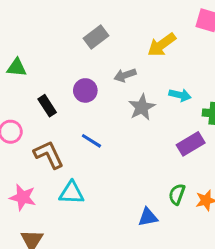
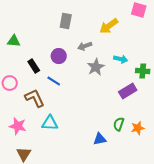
gray rectangle: (96, 37) -> (66, 21), turned -42
blue line: (91, 141) -> (54, 81), moved

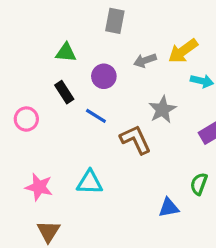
yellow arrow: (109, 26) -> (183, 51), moved
green triangle: (14, 41) -> (66, 53), moved
gray star: (96, 67) -> (162, 110), moved
brown L-shape: (35, 98) -> (136, 140), moved

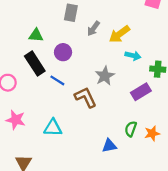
gray arrow: (145, 60) -> (93, 29), moved, turned -35
black rectangle: (64, 92) -> (35, 63), size x1.5
pink star: (39, 187) -> (16, 120), moved

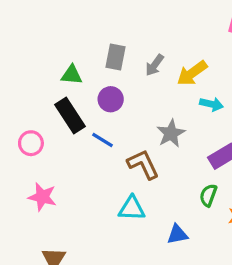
gray rectangle: (71, 13) -> (116, 57), moved
cyan triangle: (53, 128) -> (132, 208), moved
green semicircle: (131, 129) -> (208, 195), moved

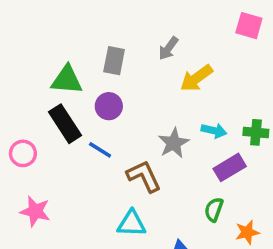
gray arrow: (155, 65) -> (168, 48), moved
green triangle: (72, 75) -> (67, 80), size x1.4
cyan arrow: (212, 104) -> (214, 131), moved

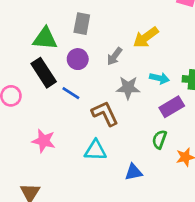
gray arrow: (168, 48) -> (114, 56), moved
gray star: (174, 143) -> (128, 88), turned 30
pink star: (35, 211) -> (44, 141), moved

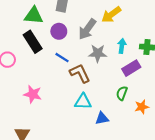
gray arrow: (114, 56) -> (87, 29), size x1.5
cyan arrow: (159, 78) -> (122, 46), turned -96
blue line: (71, 93) -> (62, 58), moved
cyan triangle: (95, 150) -> (83, 102), moved

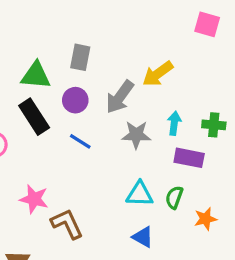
purple rectangle: (131, 68) -> (189, 158), turned 42
brown L-shape: (80, 73) -> (67, 224), moved
cyan triangle: (83, 102) -> (140, 194), moved
blue triangle: (102, 118) -> (143, 237), turned 40

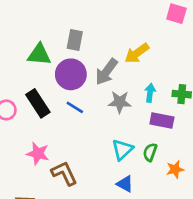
purple circle: (75, 100) -> (71, 74), size x1.5
black rectangle: (34, 117) -> (38, 103), moved
cyan triangle: (140, 194) -> (122, 150), turned -45

